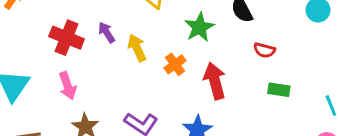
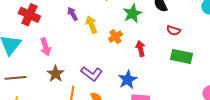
red cross: (67, 38) -> (29, 15), moved
red arrow: (215, 81) -> (140, 49), size x0.7
green rectangle: (279, 90) -> (182, 56), size x1.5

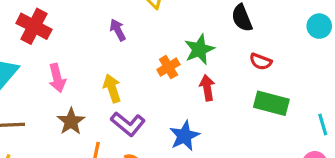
purple arrow: (72, 14) -> (118, 30), moved
green star: (132, 14) -> (199, 49), moved
yellow arrow: (91, 25) -> (112, 88), moved

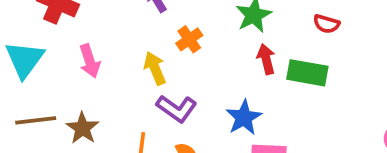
orange cross: (168, 67) -> (189, 39), moved
green rectangle: (271, 103) -> (307, 73), moved
brown star: (71, 121) -> (82, 128), moved

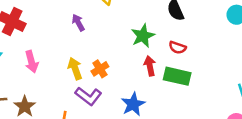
red semicircle: (326, 24) -> (177, 48), moved
orange cross: (189, 39) -> (100, 69), moved

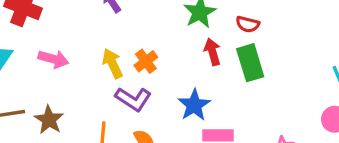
pink arrow: (31, 62) -> (53, 59), turned -55
green rectangle: (177, 76) -> (250, 63), turned 65

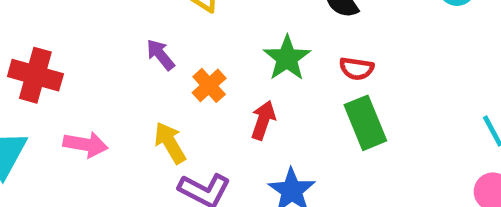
red arrow: (212, 52) -> (263, 120), moved, turned 40
orange cross: (146, 61) -> (209, 85), moved

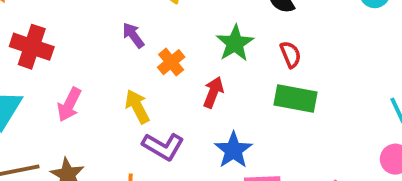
red semicircle: (357, 69) -> (291, 54), turned -124
green rectangle: (365, 123) -> (295, 99), turned -60
pink arrow: (86, 144) -> (69, 105), turned 104

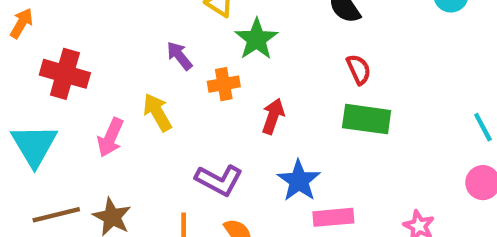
green star: (235, 43) -> (256, 39), moved
orange cross: (171, 62) -> (224, 84), turned 32
yellow arrow: (137, 107) -> (157, 112), moved

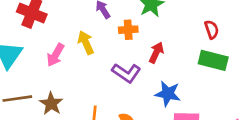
purple L-shape: (219, 180) -> (126, 73), moved
blue star: (299, 181) -> (168, 94), turned -30

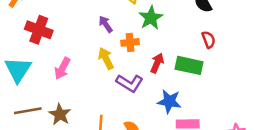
yellow arrow: (86, 43) -> (106, 58), moved
green rectangle: (213, 60) -> (189, 65), moved

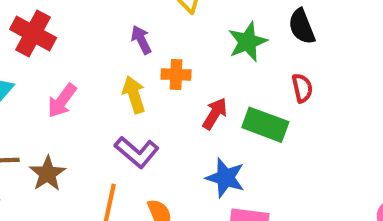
green star: (151, 18) -> (248, 42), moved
purple L-shape: (130, 83) -> (137, 152), moved

